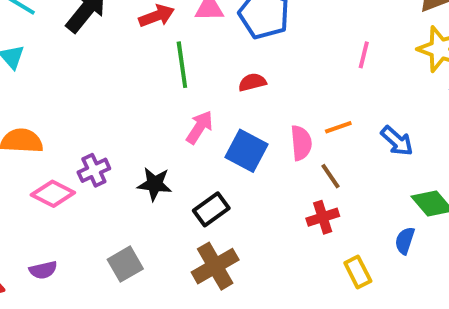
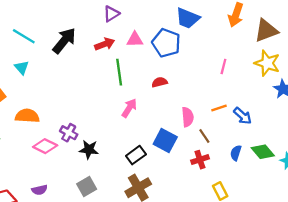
orange line: (338, 127) -> (219, 108), moved
blue square: (246, 151) -> (165, 141), moved
purple cross: (94, 170) -> (69, 133), turned -36
black star: (155, 184) -> (89, 150), moved
blue semicircle: (405, 241) -> (236, 153), moved

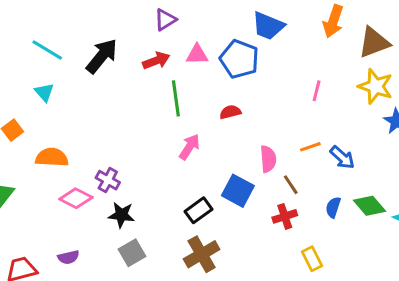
black star: (89, 150) -> (121, 215), moved

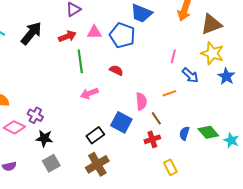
red semicircle: (230, 112) -> (116, 70), turned 40
pink arrow: (189, 147) -> (89, 93), turned -144
blue arrow: (342, 157) -> (190, 75), moved

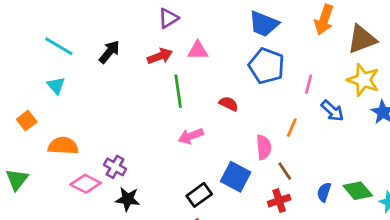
black arrow: (31, 33) -> (109, 52), size x0.7
blue pentagon: (122, 35) -> (267, 66), moved
orange line: (169, 93) -> (292, 128), moved, turned -48

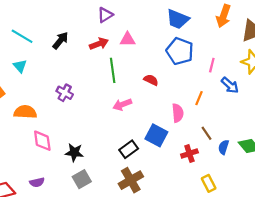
purple cross: (115, 167) -> (65, 93), moved
brown line: (285, 171) -> (206, 133), moved
pink diamond: (86, 184) -> (42, 141), turned 55

